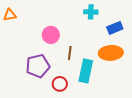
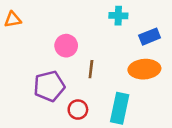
cyan rectangle: (86, 71) -> (120, 108), moved

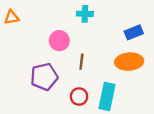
cyan cross: (118, 16) -> (85, 14), moved
red circle: (78, 110) -> (79, 96), moved

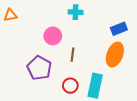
orange ellipse: (129, 62) -> (115, 55), turned -65
purple pentagon: (44, 77) -> (39, 68), turned -30

